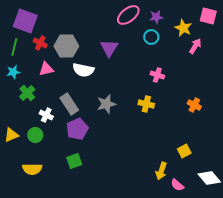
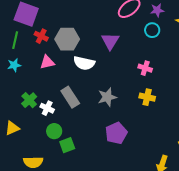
pink cross: (157, 75) -> (145, 68), moved
green cross: (27, 93) -> (29, 100), moved
purple pentagon: (77, 129) -> (116, 133), moved
green circle: (35, 135) -> (54, 131), moved
green square: (74, 161) -> (67, 145), moved

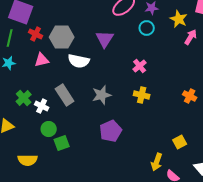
pink cross: (145, 68) -> (140, 66), turned 32

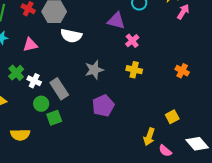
purple triangle: (105, 39) -> (116, 21), moved, turned -48
pink triangle: (42, 60) -> (30, 45), moved
gray rectangle: (65, 95) -> (59, 89), moved

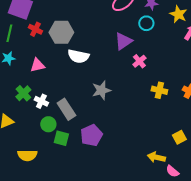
purple triangle: (116, 21) -> (123, 41), turned -48
yellow cross: (134, 70) -> (159, 90), moved
purple pentagon: (103, 106) -> (91, 135), moved
green square: (54, 118) -> (61, 138), turned 35
yellow arrow: (149, 137) -> (156, 157), turned 84

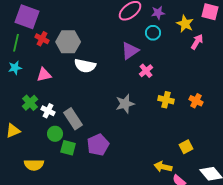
gray star: (101, 90) -> (125, 104), moved

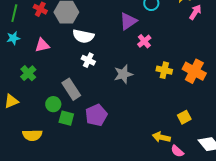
orange cross: (196, 101) -> (194, 71), size x1.6
white cross: (48, 111) -> (88, 60), moved

